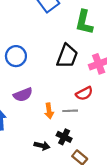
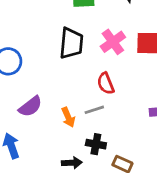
red semicircle: (84, 93) -> (106, 83), turned 112

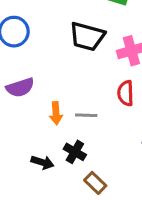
black trapezoid: (71, 43) -> (87, 36), turned 80
red semicircle: (106, 83) -> (126, 93), moved

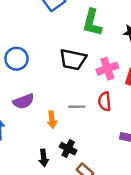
gray line: (86, 115) -> (77, 107), moved
black arrow: (42, 162) -> (44, 158), turned 70

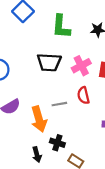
orange arrow: (52, 120) -> (39, 119), size x1.6

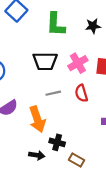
gray line: (59, 104) -> (53, 93), moved
black arrow: (37, 155) -> (37, 155), turned -64

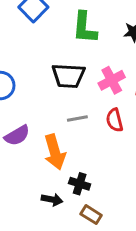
brown rectangle: (76, 160) -> (91, 215), moved

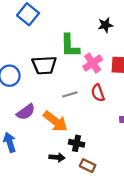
green L-shape: (85, 28) -> (70, 46), moved
black trapezoid: (68, 76) -> (44, 65), moved
orange arrow: (55, 152) -> (55, 121), turned -30

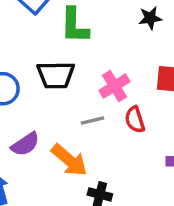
green L-shape: (70, 46) -> (75, 26), moved
pink cross: (93, 63) -> (115, 86), moved

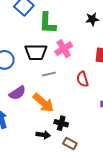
pink cross: (115, 86) -> (64, 49), moved
gray line: (92, 120) -> (49, 74), moved

